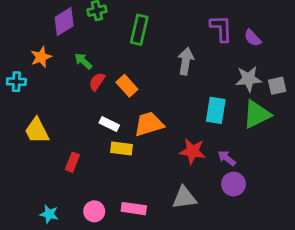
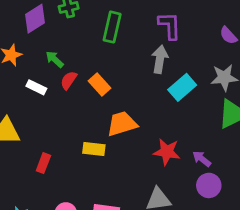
purple L-shape: (221, 28) -> (170, 26), moved
cyan rectangle: (216, 110) -> (182, 87), moved, turned 40
white rectangle: (109, 124) -> (36, 87), moved

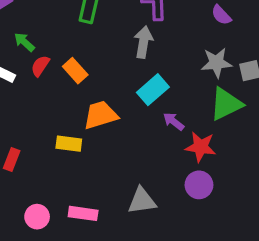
cyan rectangle: (182, 87) -> (153, 90), moved
red star: (167, 152) -> (201, 147), moved
purple arrow: (202, 159) -> (174, 121), moved

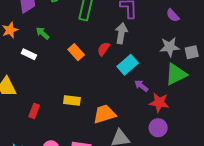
red semicircle: (40, 66) -> (103, 49), moved
orange trapezoid: (101, 115) -> (105, 114), moved

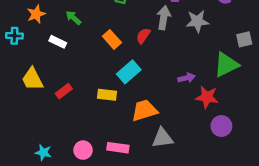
gray star: (170, 47) -> (197, 21), moved
cyan rectangle: (128, 65) -> (129, 72), moved
purple arrow: (141, 86) -> (187, 78), turned 128
red rectangle: (34, 111) -> (64, 91), moved, turned 32
purple circle: (158, 128) -> (221, 126), moved

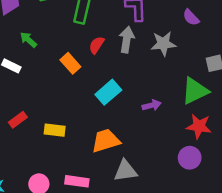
red semicircle: (143, 36) -> (97, 45), moved
cyan rectangle: (129, 72) -> (108, 92), moved
yellow rectangle: (107, 95) -> (55, 130), moved
red star: (207, 97) -> (199, 126), moved

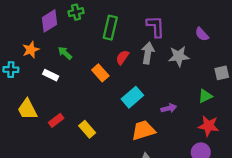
green triangle: (195, 91) -> (205, 96), size x0.6
yellow rectangle: (55, 130) -> (87, 129), turned 42
orange trapezoid: (106, 141) -> (143, 130), moved

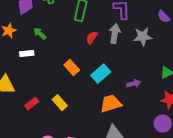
orange rectangle: (100, 73) -> (72, 68), moved
white rectangle: (51, 75) -> (27, 54), turned -32
red rectangle: (56, 120) -> (32, 104), moved

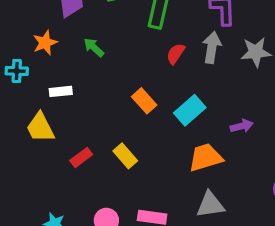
white rectangle: (27, 54) -> (61, 91), moved

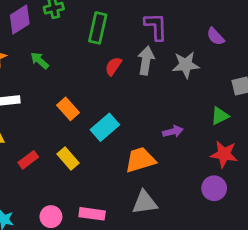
orange rectangle: (144, 101) -> (68, 109), moved
cyan rectangle: (190, 110) -> (105, 127), moved

